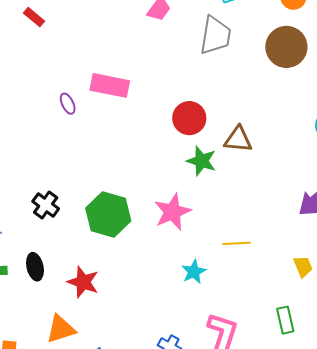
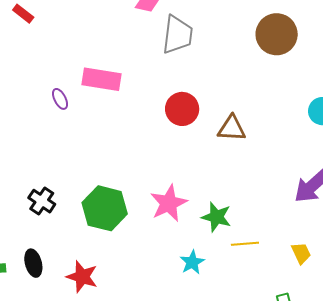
gray trapezoid: (216, 35) -> (177, 35), moved
green star: (201, 161) -> (216, 217), moved
yellow line: (237, 243) -> (245, 244), moved

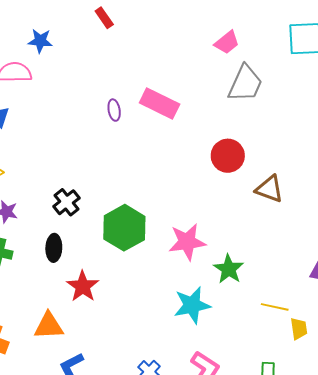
yellow line: (245, 244) -> (275, 307), moved
cyan star: (192, 262) -> (192, 305), size x1.5
black ellipse: (33, 263) -> (54, 248), moved

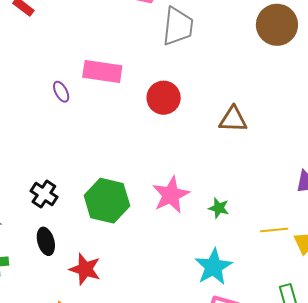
red circle: (228, 156) -> (164, 98), moved
green star: (229, 269) -> (219, 208), size x0.7
cyan star: (192, 305) -> (213, 267), moved

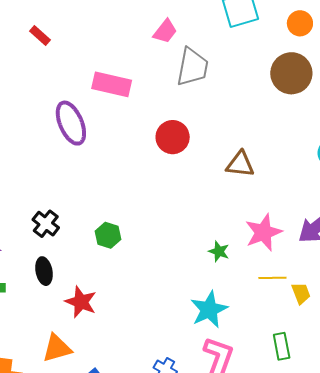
pink rectangle: (102, 72) -> (112, 84), moved
purple ellipse: (61, 92) -> (71, 123), size x2.0
pink star: (171, 195) -> (263, 232), moved
green hexagon: (107, 201) -> (108, 235), size x0.6

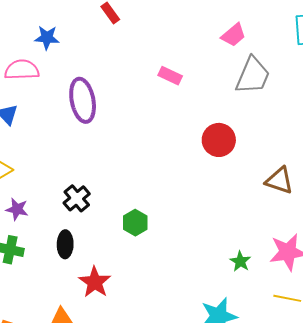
pink rectangle: (112, 84) -> (170, 76), size x0.6
purple ellipse: (71, 123) -> (83, 100), moved

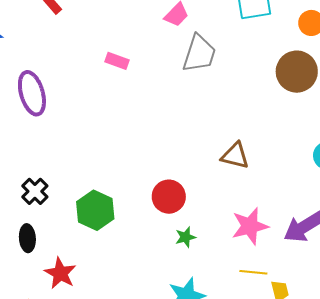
red circle: (219, 140) -> (169, 197), moved
green hexagon: (135, 223) -> (95, 210), size x1.5
green star: (240, 261) -> (185, 237), moved, turned 30

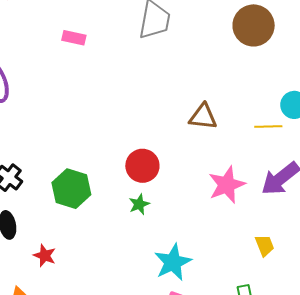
green star: (185, 237) -> (139, 204), moved
yellow line: (253, 272) -> (268, 127), moved
red star: (60, 273) -> (45, 256), size x0.7

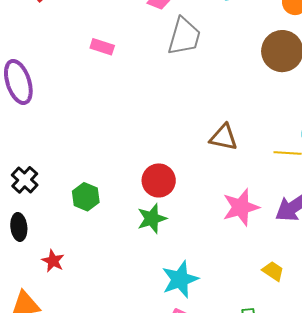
green hexagon: (71, 189) -> (86, 197), size x0.7
green star: (139, 204) -> (152, 219), size x1.4
yellow trapezoid: (265, 245) -> (273, 271), turned -40

